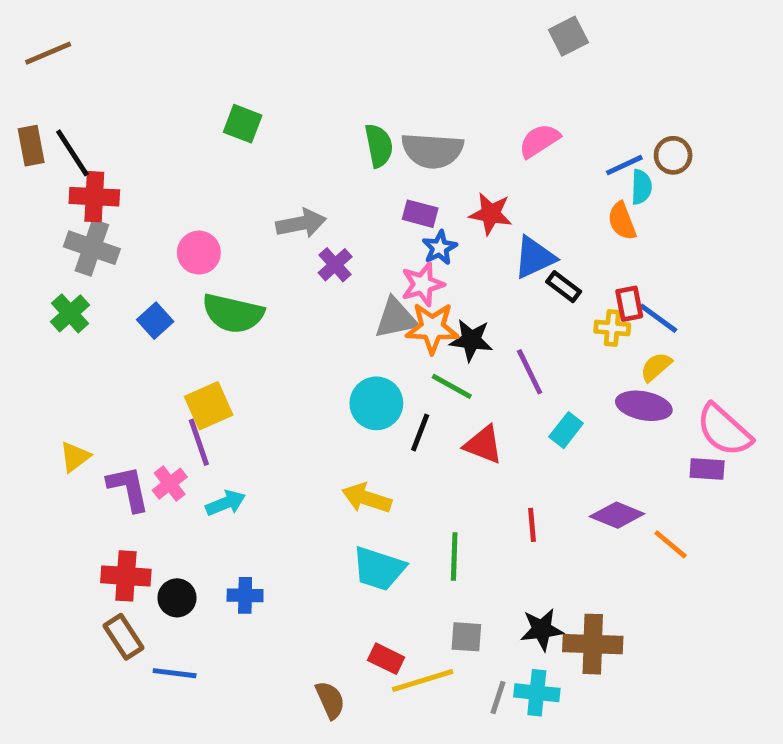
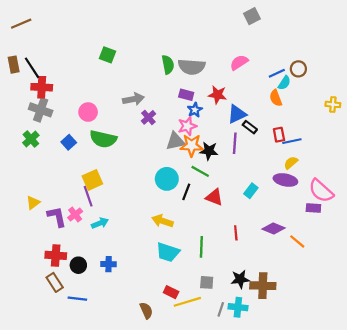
cyan semicircle: (641, 187) -> (284, 83), turned 32
blue line: (658, 318) -> (292, 141), turned -48
yellow cross: (612, 328) -> (333, 104), moved
purple line: (530, 372) -> (235, 143), moved, turned 30

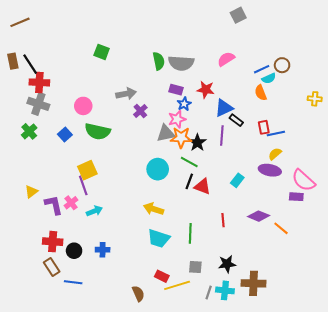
cyan semicircle: (284, 83) -> (269, 78), turned 32
black star: (209, 151) -> (197, 143), turned 30
black line: (186, 192) -> (189, 181), moved
brown cross: (263, 286) -> (254, 283), moved

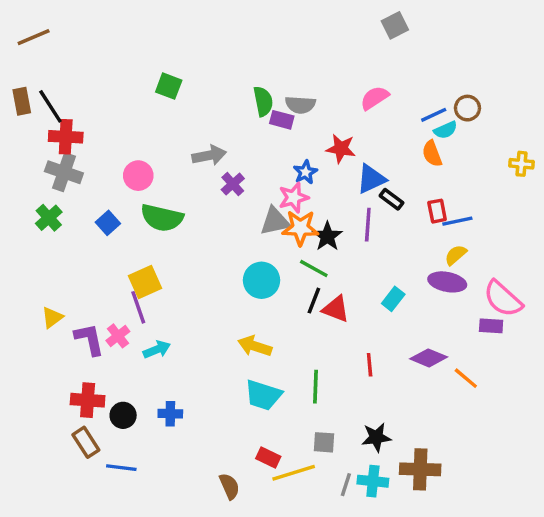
gray semicircle: (181, 63) -> (300, 105), size x0.7
purple rectangle: (176, 90) -> (282, 120), moved

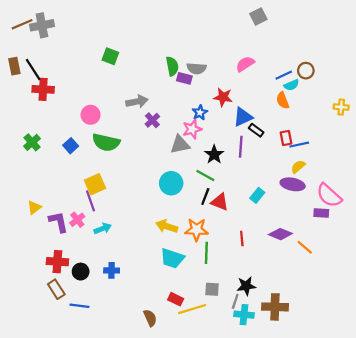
gray cross: (64, 172) -> (42, 25), moved, turned -30
orange star: (300, 228) -> (197, 230), moved
gray line: (346, 485) -> (235, 301), moved

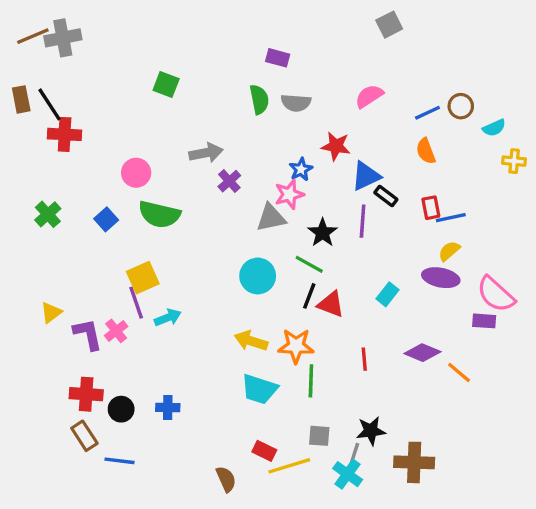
purple rectangle: (184, 78) -> (278, 58), moved
cyan semicircle: (291, 85) -> (494, 128), moved
cyan arrow: (103, 228) -> (168, 318), moved
cyan cross: (244, 315) -> (348, 474), moved, turned 30

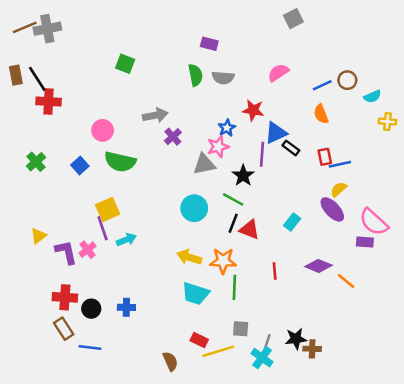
purple line: (363, 221) -> (262, 154), moved
purple ellipse: (441, 278) -> (332, 209), turned 36
black star: (371, 431) -> (296, 339), moved
brown cross: (414, 462) -> (312, 349), size x0.6

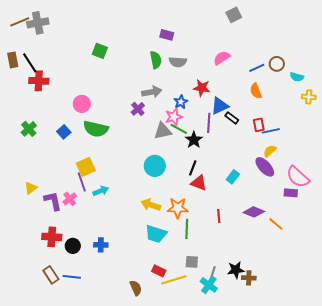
cyan semicircle: (372, 96) -> (297, 77), turned 40
gray arrow: (155, 115) -> (152, 92), moved
green line: (233, 199) -> (179, 129), moved
black line: (233, 223) -> (193, 168), moved
brown rectangle: (64, 329) -> (51, 275), moved

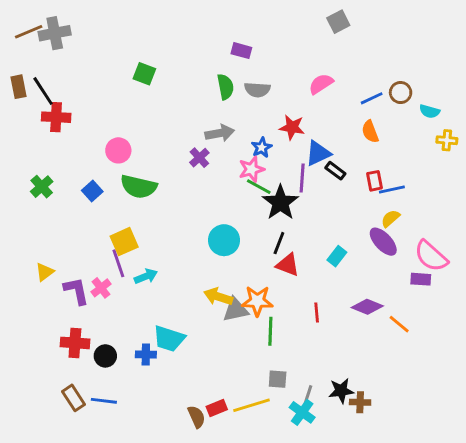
gray triangle: (163, 131) -> (236, 310), moved
black star: (194, 140) -> (280, 203), size x1.4
cyan trapezoid: (156, 234) -> (169, 339), moved
red rectangle: (159, 271) -> (217, 408), moved, turned -48

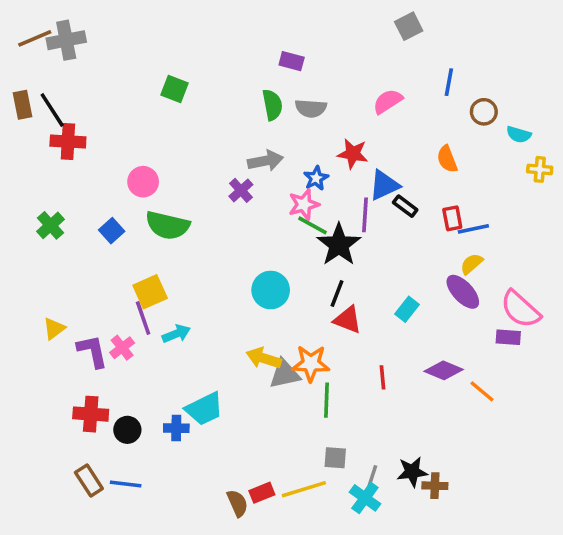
blue line: (372, 98) -> (449, 82), moved, turned -55
cyan trapezoid: (169, 339) -> (204, 409), turned -44

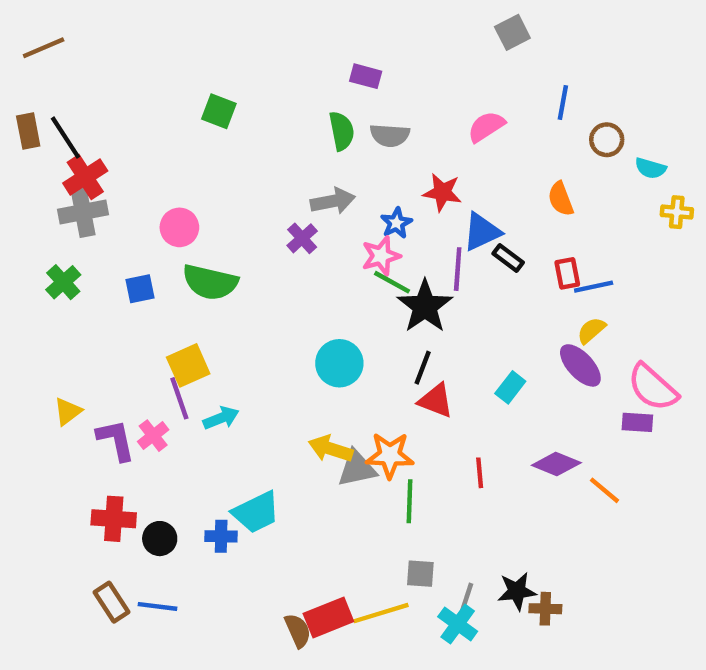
gray cross: (66, 40) -> (83, 212), moved
red cross: (68, 142) -> (85, 177), turned -36
blue square: (112, 231) -> (140, 289), turned 30
red rectangle: (262, 493) -> (328, 617), size x1.5

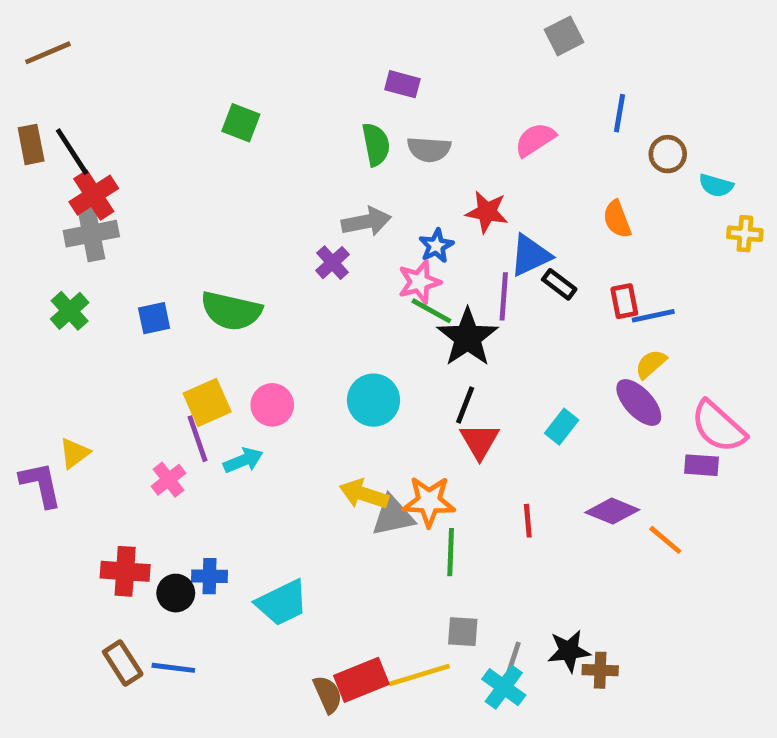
pink circle: (179, 227) -> (272, 405), moved
red triangle: (436, 400) -> (480, 441), turned 39
purple L-shape: (116, 440) -> (41, 484), moved
cyan trapezoid: (256, 512) -> (282, 603), moved
blue cross: (221, 536) -> (210, 576), moved

